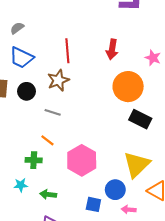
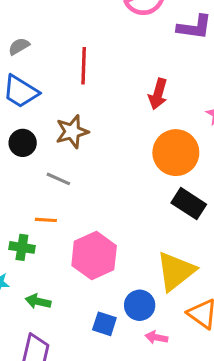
red line: (67, 51) -> (84, 66), moved
orange line: (47, 140) -> (46, 220), turned -40

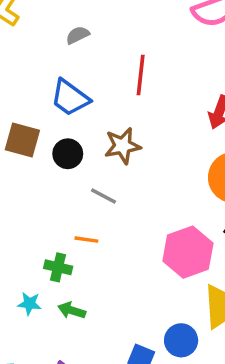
gray semicircle: (19, 46) -> (78, 35), moved
pink hexagon: (94, 256) -> (188, 252), moved
green arrow: (38, 301) -> (72, 310), moved

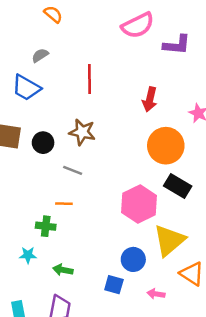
blue trapezoid: (70, 98) -> (26, 88), moved
brown star: (123, 146) -> (82, 132), turned 30
green arrow: (72, 310) -> (63, 270), moved
blue circle: (181, 340) -> (133, 259), moved

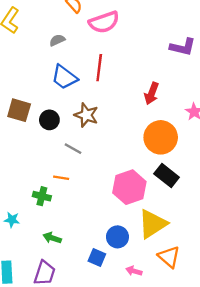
pink semicircle: (138, 25) -> (104, 22), moved
blue trapezoid: (26, 88) -> (64, 77), moved
cyan star: (28, 255) -> (12, 220), moved

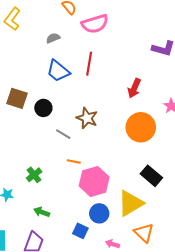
brown star: (86, 115) -> (87, 118), moved
black rectangle: (167, 175) -> (151, 176), moved
orange line: (61, 178) -> (74, 161), moved
pink hexagon: (129, 187) -> (94, 182), moved
green cross: (42, 196) -> (34, 175), turned 35

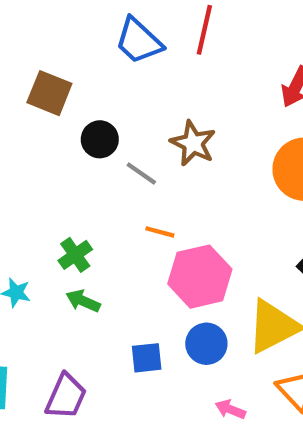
black circle: (43, 108) -> (100, 139), moved
green arrow: (42, 212) -> (83, 301), moved
blue square: (80, 231) -> (147, 358), moved, turned -35

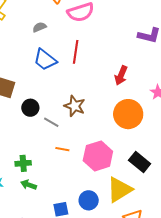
green cross: (75, 255) -> (23, 163), turned 35
pink hexagon: (200, 277) -> (98, 156), moved

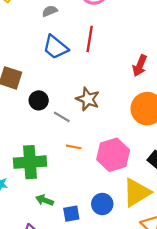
green cross: (23, 163) -> (30, 162), size x1.8
green arrow: (29, 185) -> (45, 200), moved

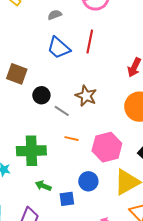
blue circle: (102, 204) -> (88, 181), moved

